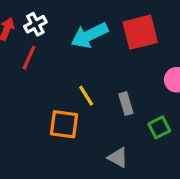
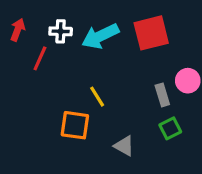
white cross: (35, 24) -> (61, 31), moved, turned 30
gray rectangle: (126, 104) -> (162, 95), moved
gray triangle: (118, 158) -> (124, 146), moved

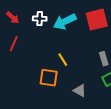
red arrow: (18, 30) -> (13, 18), turned 112
red line: (40, 58) -> (14, 44), moved

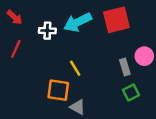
white cross: (40, 19) -> (47, 31), moved
gray triangle: (80, 91) -> (78, 107), moved

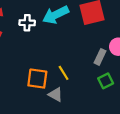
gray rectangle: (125, 67) -> (100, 57), turned 42
yellow line: (75, 68) -> (64, 73), moved

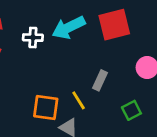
gray rectangle: (100, 57) -> (100, 80), moved

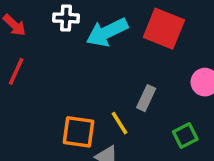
red square: (114, 25) -> (164, 29), turned 36
white cross: (33, 38) -> (66, 18), moved

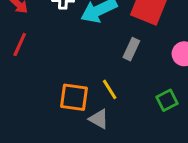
gray rectangle: (146, 98) -> (131, 49), moved

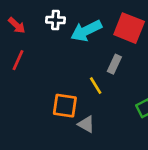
yellow line: (110, 89) -> (96, 86), moved

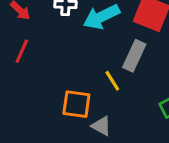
gray rectangle: (114, 64) -> (134, 56), size x1.4

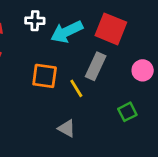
orange square: (76, 104) -> (45, 76), moved

